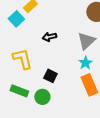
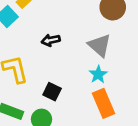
gray triangle: (86, 41) -> (100, 45), turned -36

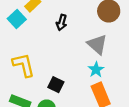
black arrow: (51, 40) -> (62, 22), moved, turned -63

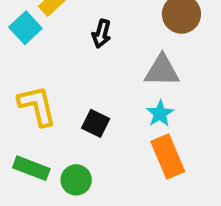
gray triangle: (97, 44) -> (162, 71), turned -40
black square: (56, 85) -> (96, 123), moved

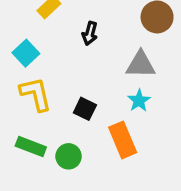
cyan square: (25, 28) -> (26, 53), moved
orange rectangle: (168, 156) -> (123, 140), moved

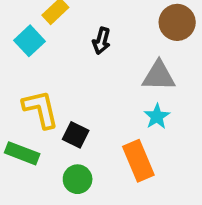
cyan square: (26, 53) -> (30, 41), moved
black square: (85, 109) -> (76, 135), moved
green rectangle: (31, 146) -> (22, 153), moved

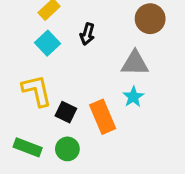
cyan square: (30, 41) -> (47, 43), moved
green rectangle: (22, 153) -> (28, 147), moved
orange rectangle: (138, 161) -> (103, 117), moved

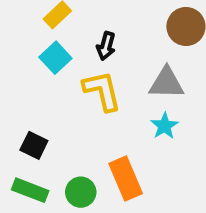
yellow L-shape: (37, 91) -> (102, 91), moved
black square: (66, 112) -> (34, 145), moved
orange rectangle: (103, 117) -> (126, 178), moved

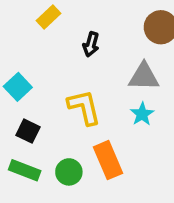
cyan square: (55, 58) -> (18, 87), moved
yellow L-shape: (102, 91) -> (84, 107), moved

